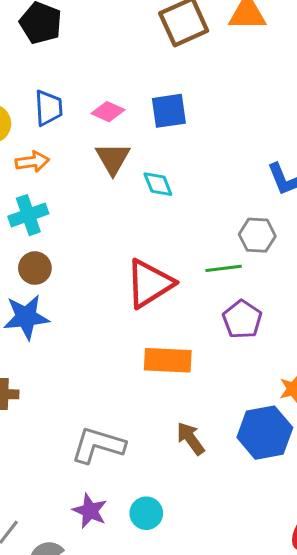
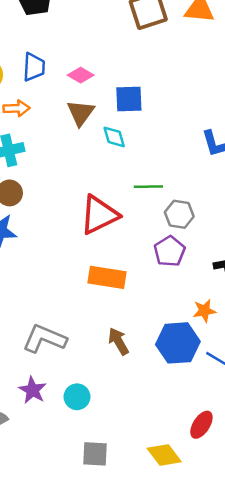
blue square: (169, 111) -> (129, 99), moved
gray hexagon: (257, 235) -> (179, 214), moved
green line: (224, 268) -> (148, 187), moved

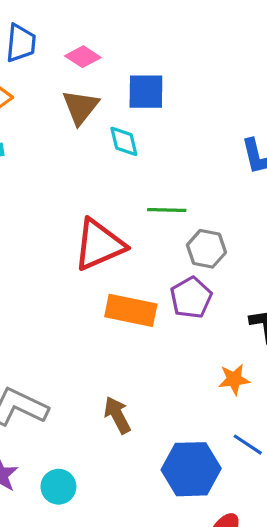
orange rectangle: (107, 277) -> (131, 310), moved
blue hexagon: (178, 343) -> (191, 469), moved

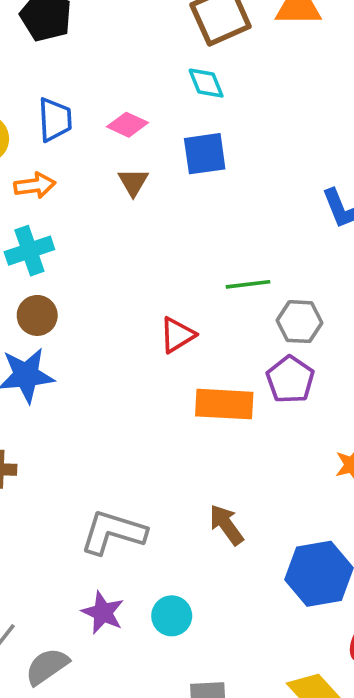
brown triangle: (80, 107) -> (133, 182), size x0.7
cyan diamond: (124, 141) -> (206, 83), moved
red triangle: (99, 245) -> (177, 335), size x0.6

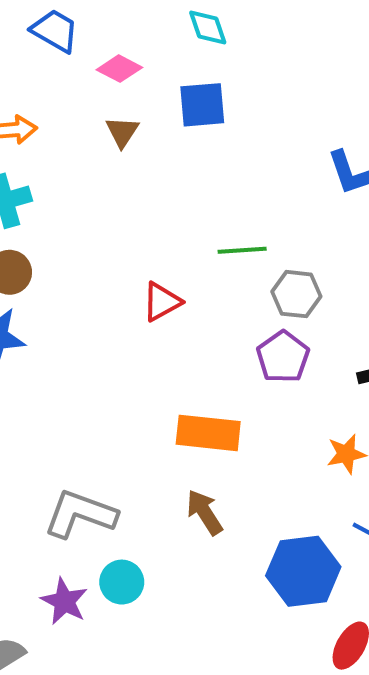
blue trapezoid: (55, 120) -> (55, 31), moved, turned -60
orange rectangle: (224, 404) -> (208, 433), moved
cyan circle: (172, 616) -> (122, 582), moved

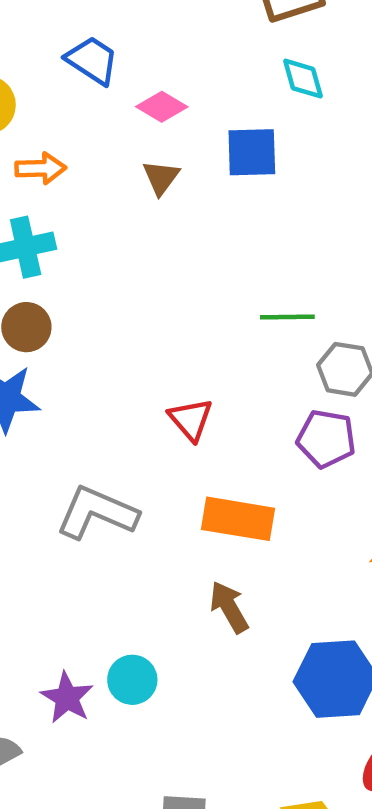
cyan diamond: (208, 28) -> (303, 79), moved
red triangle: (162, 302) -> (191, 419), moved, turned -45
purple pentagon: (283, 357) -> (326, 439), turned -30
gray L-shape: (80, 514) -> (97, 513), moved

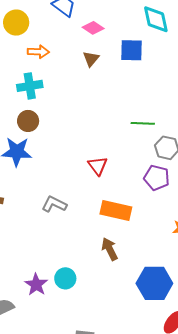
cyan diamond: (303, 79) -> (156, 19), size x1.4
gray L-shape: (97, 513) -> (54, 204), size x0.7

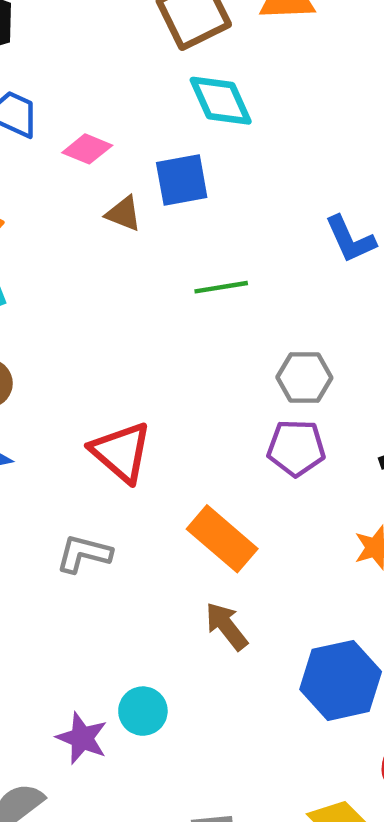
brown triangle: (91, 59) -> (123, 214), moved, turned -36
green line: (143, 123) -> (221, 287), moved
red triangle: (98, 166) -> (121, 452), moved, size x1.4
orange rectangle: (116, 211) -> (222, 539), turned 40

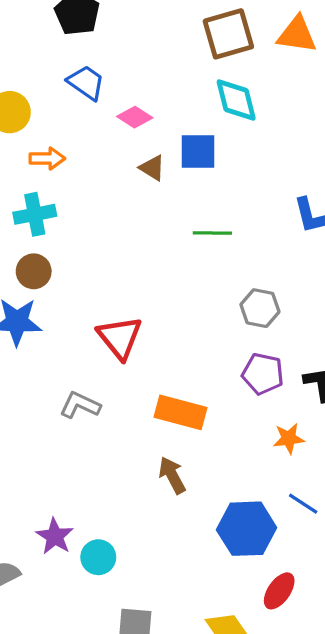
purple pentagon: (296, 448) -> (263, 374), moved
orange rectangle: (222, 539) -> (180, 412), turned -36
cyan circle: (143, 711) -> (98, 557), moved

